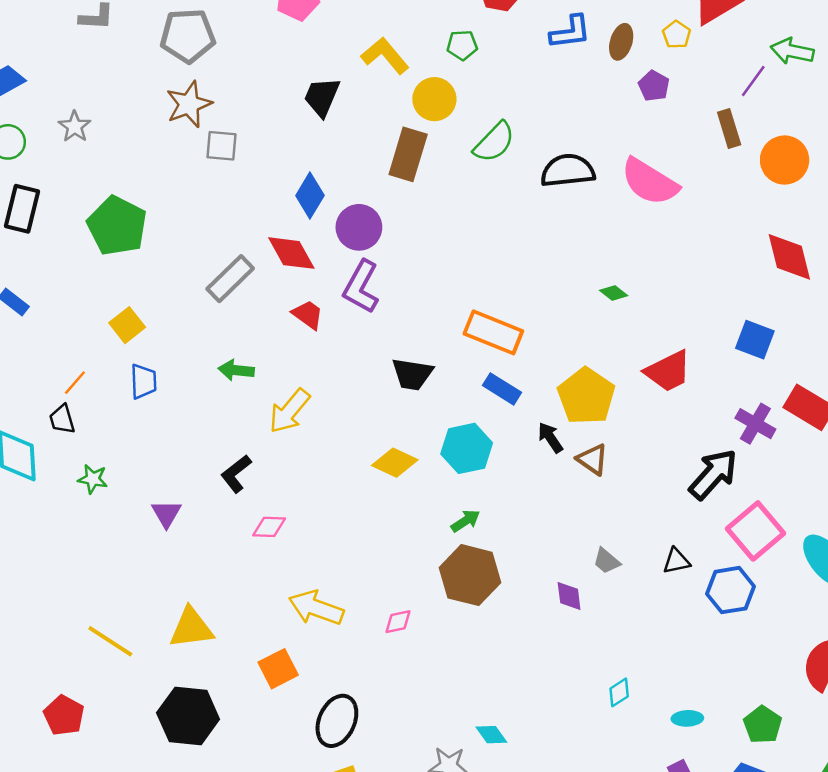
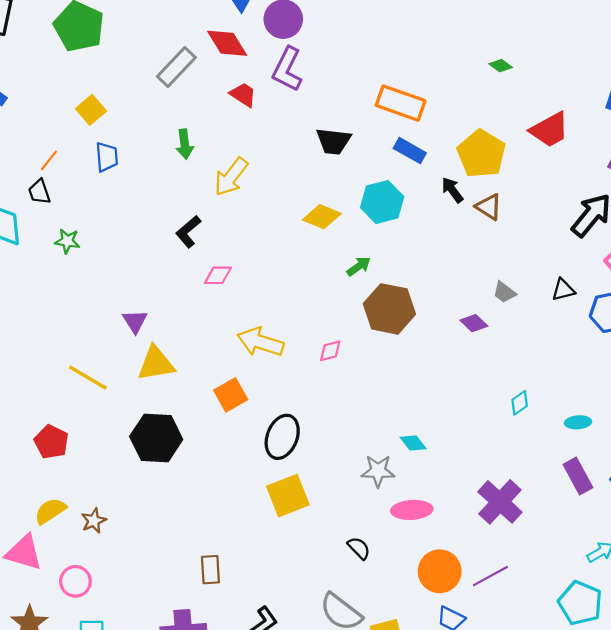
green arrow: (236, 370) -> (185, 144), turned -100
purple triangle: (166, 514) -> (135, 321), moved
green arrow: (465, 521) -> (359, 266), moved
purple diamond: (569, 596) -> (474, 323), turned -36

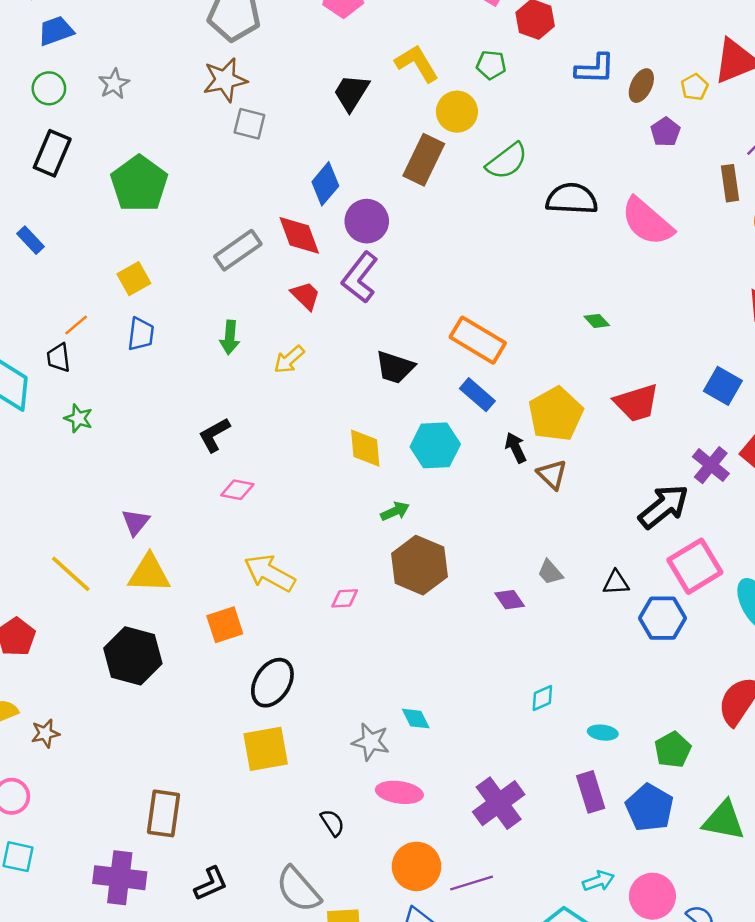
yellow arrow: (231, 177) -> (289, 359), moved, size x0.7
yellow diamond: (322, 217) -> (365, 448), turned 51
brown rectangle: (210, 570) -> (163, 813), size x1.4

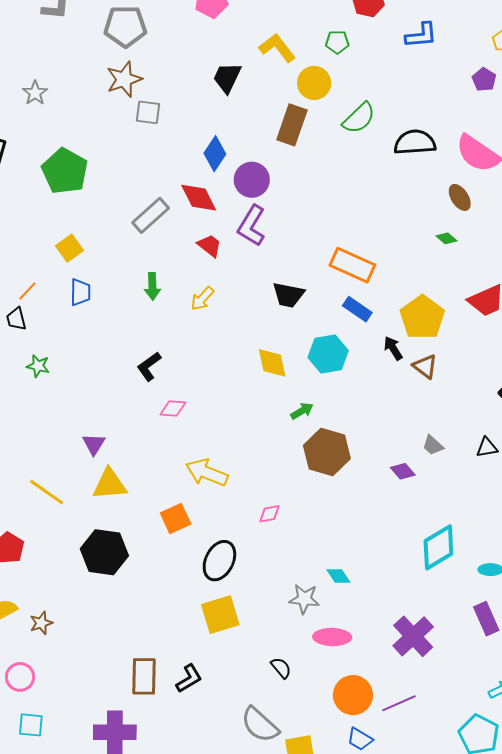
brown ellipse: (641, 86) -> (460, 197), moved, turned -52
pink diamond: (345, 598) -> (270, 514), moved
cyan diamond: (542, 698) -> (438, 547), size x2.0
black L-shape: (211, 884) -> (189, 679), moved

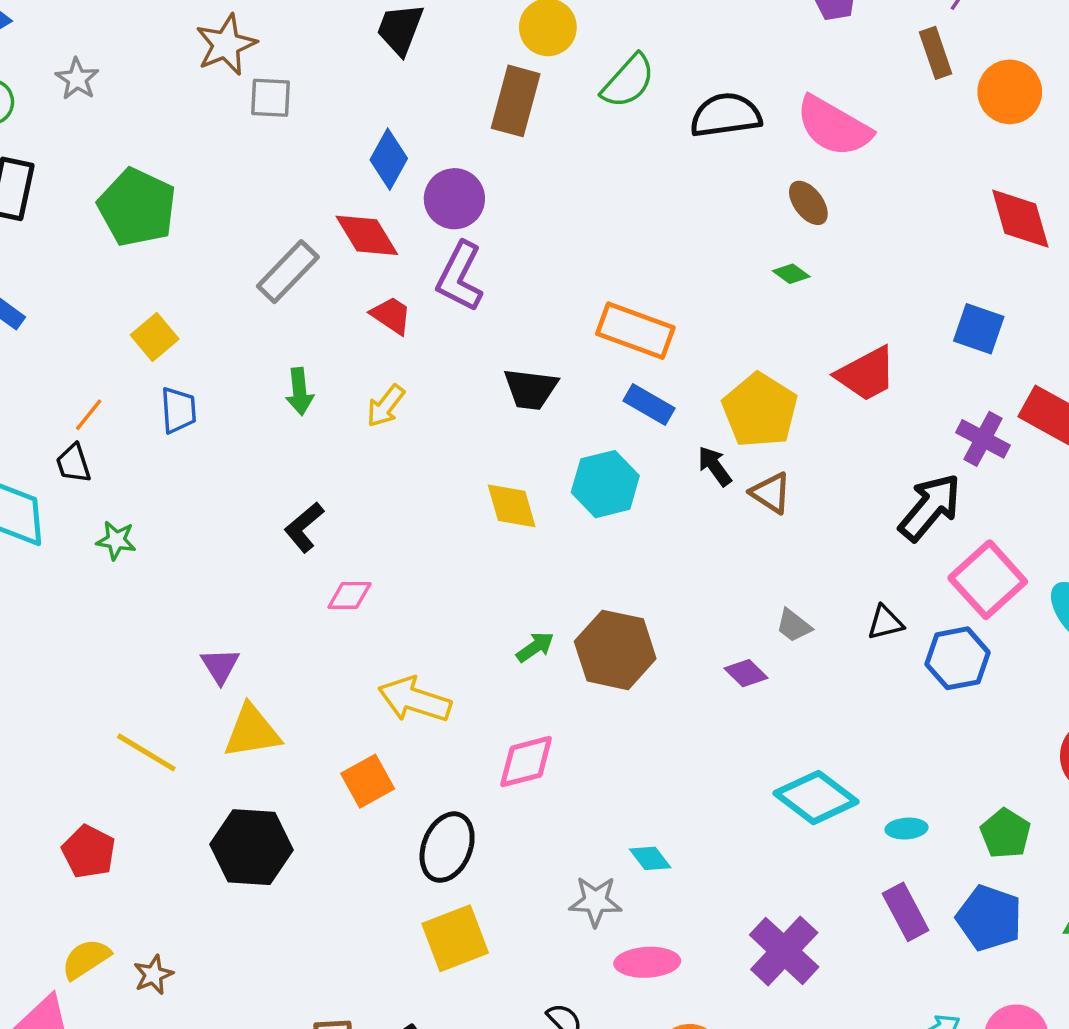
green arrow: (302, 411) -> (535, 647), moved
pink diamond: (270, 514) -> (526, 762), size x1.6
cyan diamond: (438, 547) -> (816, 797), turned 72

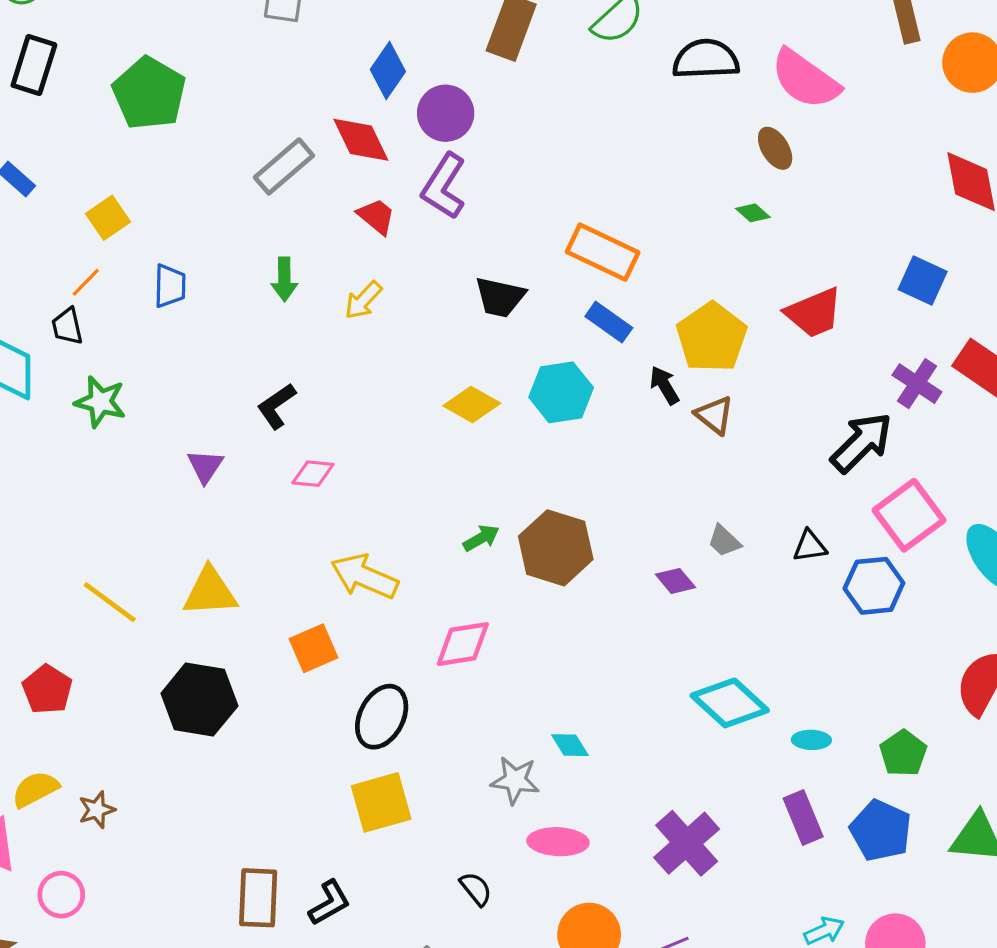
yellow square: (155, 337) -> (108, 218), moved
yellow diamond: (512, 506) -> (472, 404), turned -50
green star: (116, 540) -> (100, 402), size x1.4
purple triangle: (220, 666) -> (205, 466), moved

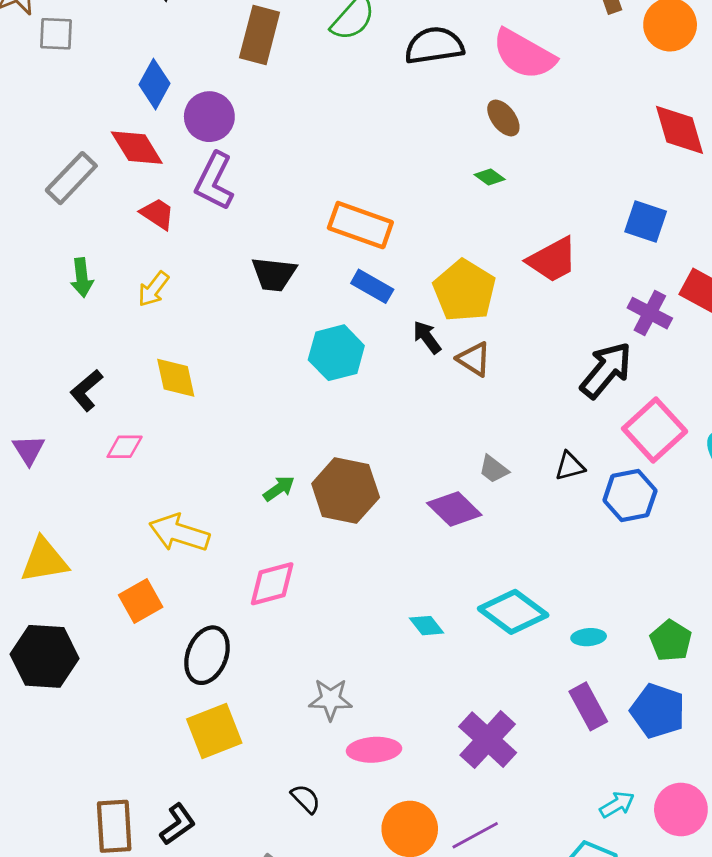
yellow diamond: (472, 404) -> (176, 378), moved, turned 54
purple diamond: (676, 581) -> (454, 509), size x1.5
cyan diamond: (570, 745) -> (427, 626), moved

